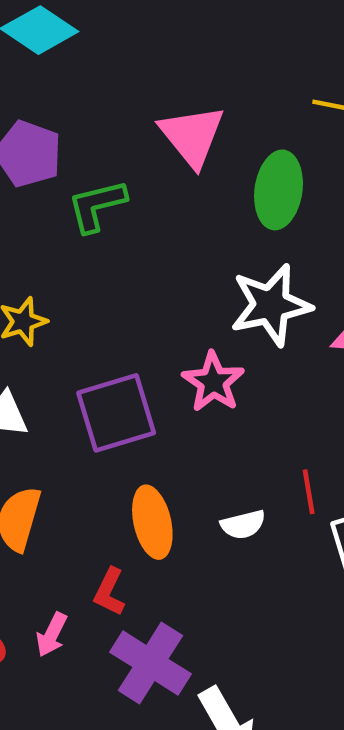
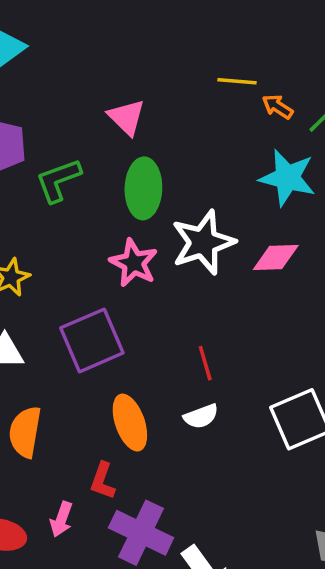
pink triangle: (192, 136) -> (127, 117), size x0.7
green ellipse: (279, 190) -> (143, 188), moved
pink star: (213, 382) -> (134, 263), moved
red line: (309, 492) -> (205, 363), moved

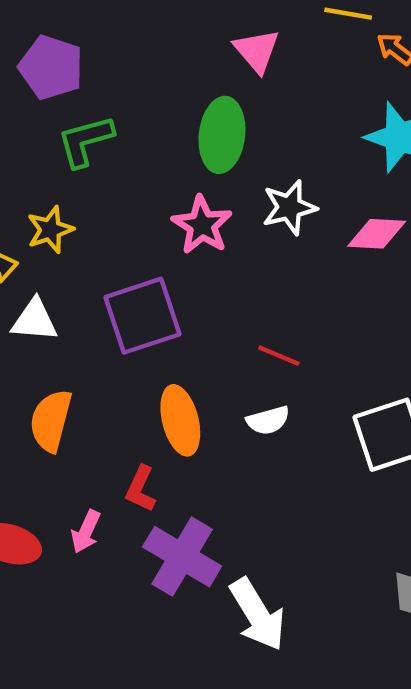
pink triangle: (127, 117) -> (257, 51), moved
green L-shape: (58, 180) -> (85, 141), moved
white star: (203, 242) -> (289, 207), size x0.7
red line: (205, 363) -> (279, 356), turned -56

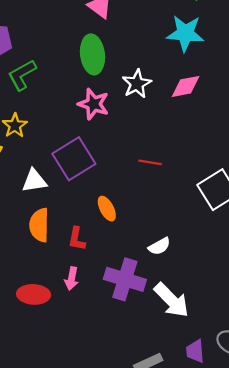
white triangle: (35, 320) -> (34, 181), moved
orange ellipse: (180, 420) -> (107, 209), size x0.7
white semicircle: (268, 420) -> (159, 246), moved
red L-shape: (141, 489) -> (77, 239), moved

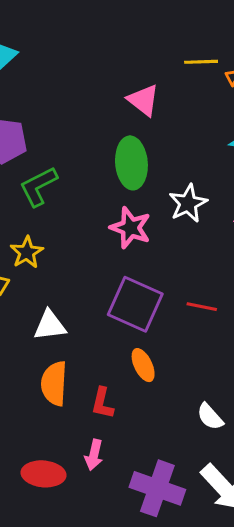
purple square: (74, 159) -> (135, 304), moved, turned -36
white semicircle: (159, 246) -> (210, 417), turned 75
purple cross: (125, 279) -> (157, 488), moved

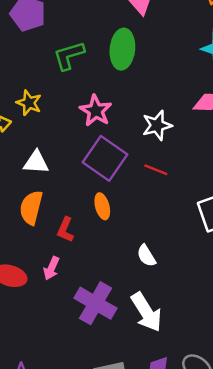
green L-shape: (38, 186) -> (69, 56), moved
white star: (188, 203) -> (157, 125), moved
pink star: (130, 228) -> (96, 111), moved
yellow star: (27, 252) -> (29, 103), turned -30

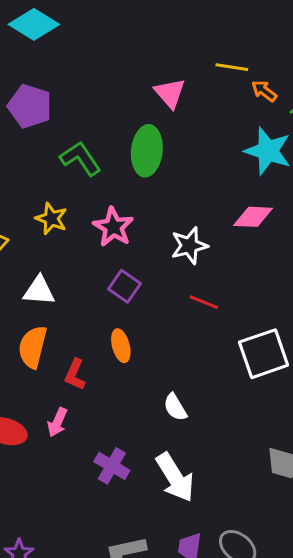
green L-shape: (69, 56) -> (80, 158), turned 72
yellow star: (29, 103) -> (51, 219), moved
purple square: (105, 158) -> (125, 286), size x0.6
red line: (156, 170) -> (204, 302), moved
purple cross: (95, 303) -> (112, 466), size x0.7

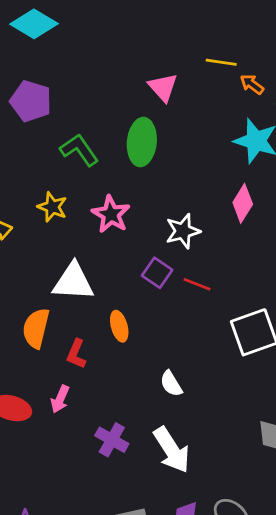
pink diamond: (253, 217) -> (243, 203), turned -60
purple square: (125, 286) -> (157, 273), moved
white triangle: (39, 291) -> (73, 282), moved, size x1.4

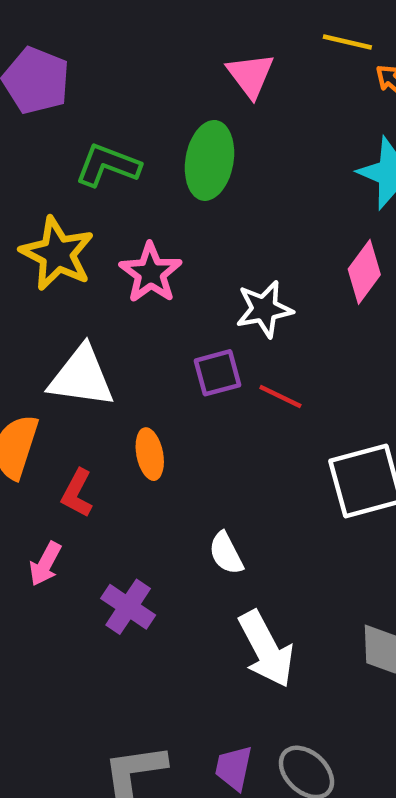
green L-shape: (79, 150) -> (108, 165), turned -39
yellow star: (52, 207) -> (57, 254), size x1.5
purple square: (157, 273) -> (218, 373), turned 36
purple cross: (112, 440) -> (128, 607), moved
white arrow: (172, 450) -> (266, 649), moved

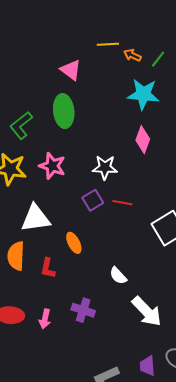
green L-shape: (108, 165) -> (21, 125), turned -44
white star: (264, 309) -> (105, 167), turned 30
pink arrow: (45, 564) -> (45, 319), moved

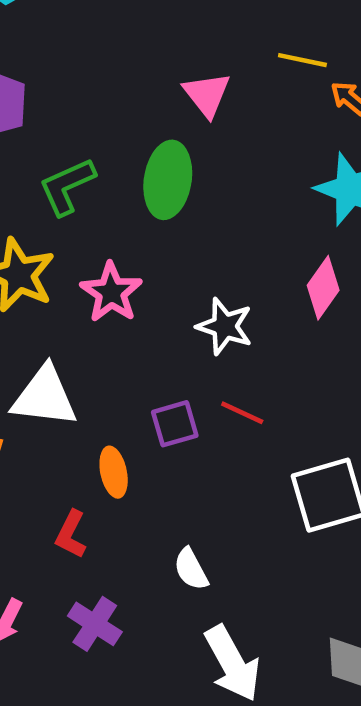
purple square: (93, 200) -> (175, 424), moved
red L-shape: (48, 268) -> (71, 534), moved

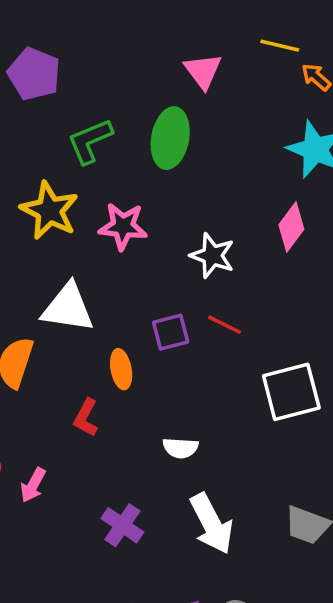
pink star: (111, 292) -> (123, 226), turned -30
white semicircle: (191, 569) -> (181, 448), turned -60
purple cross: (95, 624) -> (122, 525), moved

